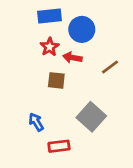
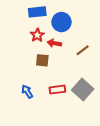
gray square: (91, 117) -> (83, 90), moved
red rectangle: (59, 146) -> (57, 90), moved

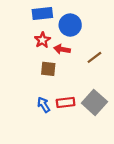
blue arrow: (27, 92) -> (44, 105), moved

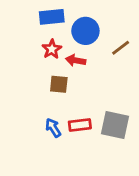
brown line: (94, 57) -> (121, 48), moved
gray square: (94, 102) -> (115, 125), turned -30

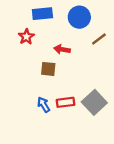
blue circle: (85, 31) -> (79, 17), moved
red star: (52, 49) -> (26, 37), moved
gray square: (115, 125) -> (94, 102), turned 35

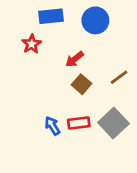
brown line: (99, 39) -> (119, 77), moved
red arrow: (62, 49) -> (75, 59), turned -49
brown square: (48, 69) -> (82, 84), moved, turned 35

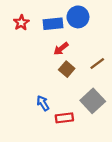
blue rectangle: (51, 16) -> (53, 24), moved
red star: (32, 44) -> (21, 23), moved
red rectangle: (79, 123) -> (64, 118), moved

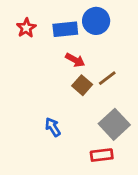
red arrow: (61, 49) -> (75, 60), turned -112
brown line: (97, 63) -> (107, 78), moved
red rectangle: (64, 118) -> (102, 155), moved

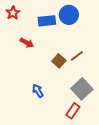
red star: (26, 28) -> (13, 13), moved
red arrow: (75, 60) -> (27, 43), moved
red rectangle: (102, 155) -> (73, 111), turned -49

